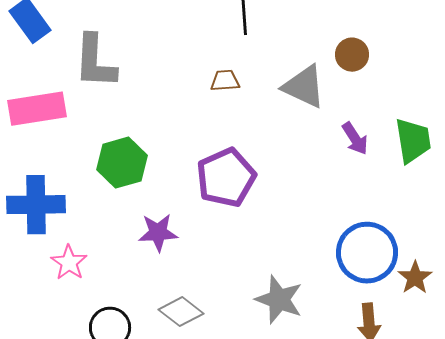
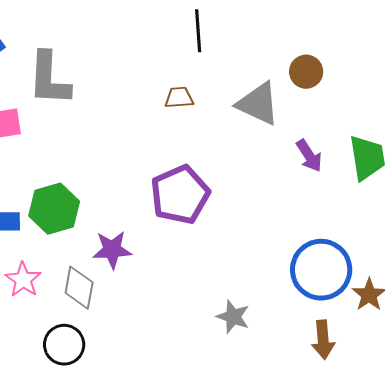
green hexagon: (122, 163) -> (54, 209), moved
gray star: (279, 300) -> (233, 317), size x0.7
gray diamond: (181, 312) -> (79, 288), moved, turned 63

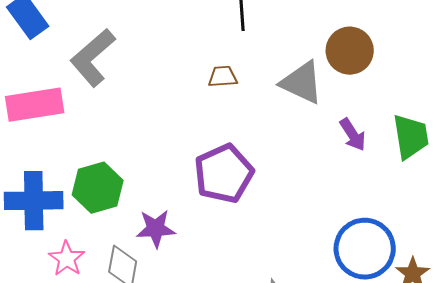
brown circle: (306, 72) -> (350, 51), size x1.4
gray L-shape: (49, 79) -> (93, 58), turned 46

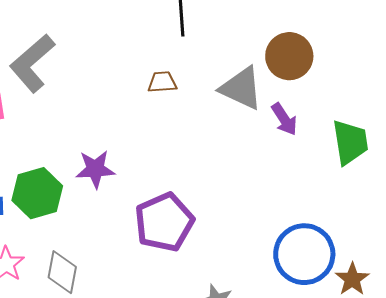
purple arrow: (353, 135) -> (284, 119), moved
purple pentagon: (224, 174) -> (164, 222), moved
purple star: (156, 229) -> (95, 169), moved

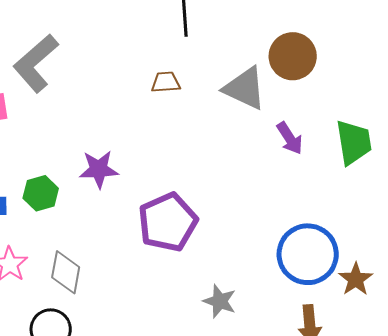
purple arrow: (284, 119) -> (290, 138), moved
green hexagon: (37, 193) -> (41, 193), size x0.7

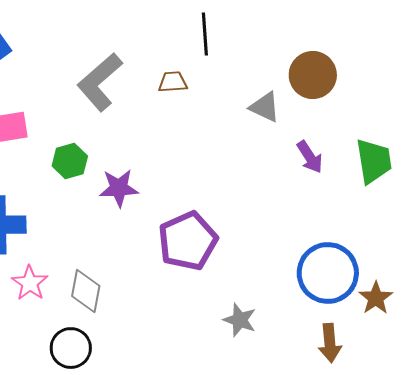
gray L-shape: (36, 63) -> (100, 82), moved
brown trapezoid: (166, 82) -> (173, 82), moved
gray triangle: (245, 88) -> (265, 107), size x0.7
green hexagon: (41, 193) -> (70, 161), moved

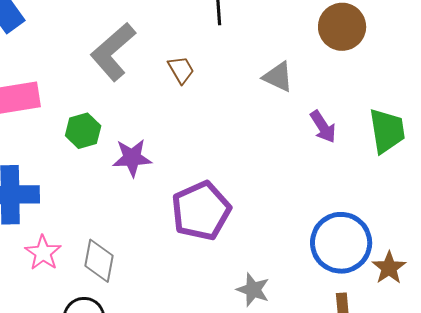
brown circle: (313, 75) -> (342, 27), moved
brown trapezoid: (173, 82) -> (181, 70), moved, turned 64

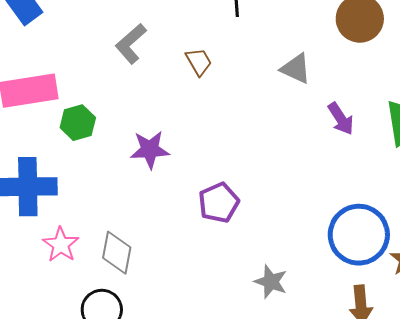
gray L-shape: (113, 52) -> (131, 44), size x0.7
green hexagon: (83, 131) -> (78, 123), moved
purple pentagon: (201, 211) -> (219, 203), size x0.7

